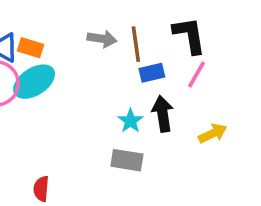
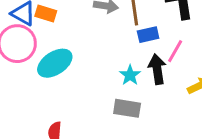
pink line: (197, 74) -> (175, 51), moved
cyan ellipse: (34, 82) -> (55, 63), moved

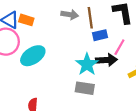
black arrow: (157, 69) -> (106, 60), turned 96
cyan star: (130, 75) -> (87, 64), size x1.5

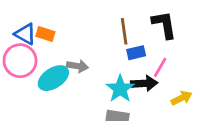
gray arrow: (70, 15) -> (77, 66), moved

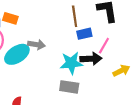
cyan star: (120, 89) -> (71, 63), turned 30

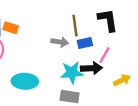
gray arrow: (37, 45) -> (60, 42), moved
cyan ellipse: (17, 54) -> (25, 81), moved, turned 35

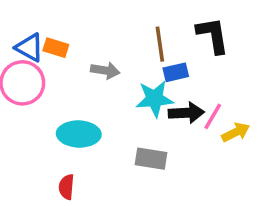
gray arrow: (60, 42) -> (105, 71), moved
pink line: (105, 55) -> (213, 116), moved
cyan star: (72, 73) -> (155, 99), moved

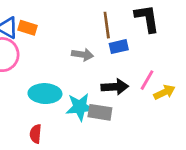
gray arrow: (105, 71) -> (83, 55), moved
cyan star: (155, 99) -> (80, 107), moved
black arrow: (186, 113) -> (115, 87), moved

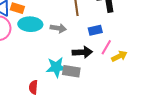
blue rectangle: (119, 47) -> (95, 30), moved
cyan ellipse: (45, 94) -> (30, 24), moved
red semicircle: (36, 134) -> (33, 87), moved

